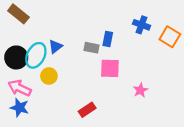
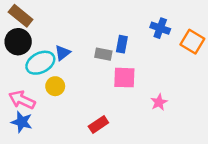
cyan ellipse: (36, 55) -> (40, 63), turned 35
black circle: (16, 57) -> (18, 42), moved

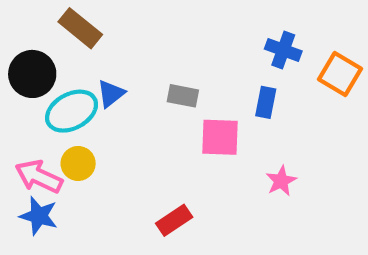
brown rectangle: (21, 16) -> (80, 28), moved
blue rectangle: (122, 44) -> (266, 102), moved
yellow circle: (55, 86) -> (78, 163), moved

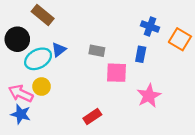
pink star: (281, 181) -> (149, 96), size x1.5

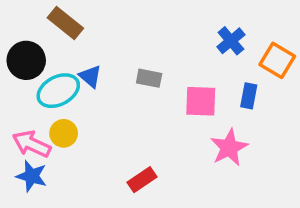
blue cross: (150, 27) -> (231, 41), turned 30
blue triangle: (59, 50) -> (90, 76), turned -42
blue rectangle: (141, 54) -> (249, 96), moved
pink square: (116, 73) -> (201, 101), moved

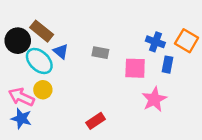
brown rectangle: (65, 23) -> (42, 31), moved
blue cross: (231, 41) -> (155, 42), moved, turned -30
cyan ellipse: (58, 91) -> (39, 61), turned 72

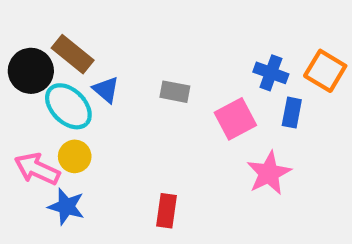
pink square: (135, 68) -> (235, 119), turned -30
blue star: (21, 118) -> (66, 207), moved
red rectangle: (96, 121) -> (167, 211), turned -48

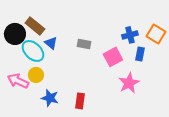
blue cross: (271, 73) -> (130, 35), turned -35
blue star: (66, 207) -> (50, 98), moved

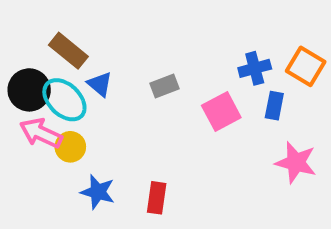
black circle: (15, 34) -> (29, 90), moved
gray rectangle: (84, 44) -> (164, 86), turned -32
pink arrow: (18, 81) -> (41, 133), moved
pink star: (129, 83) -> (296, 163), moved, turned -30

